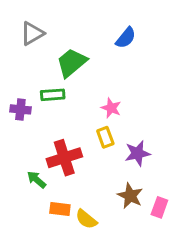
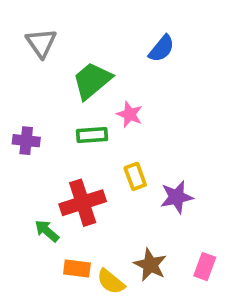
gray triangle: (32, 33) -> (41, 43), turned -35
green rectangle: (53, 95) -> (92, 135), moved
pink star: (111, 108) -> (130, 114), moved
brown star: (130, 196) -> (150, 265), moved

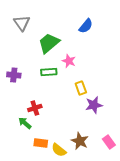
yellow rectangle: (135, 176) -> (81, 88), moved
red cross: (83, 203) -> (35, 108), moved, size x0.6
pink rectangle: (205, 267) -> (109, 142), turned -56

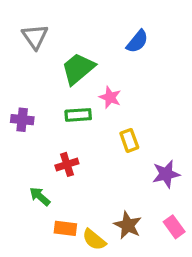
purple star: (94, 105) -> (166, 174), moved
red cross: (35, 108) -> (67, 164), moved

